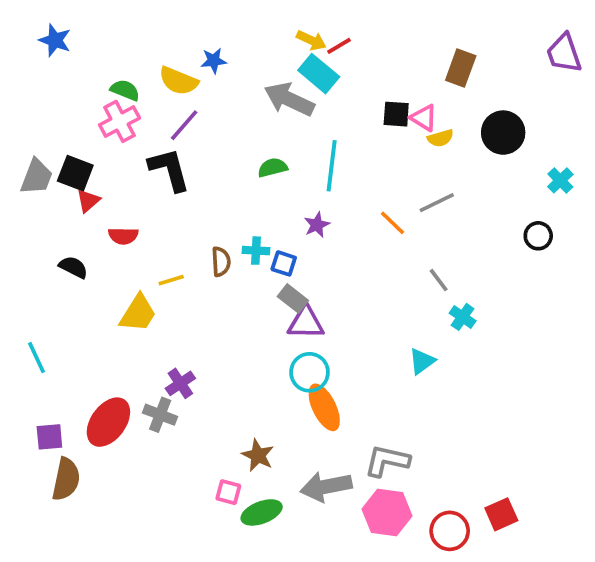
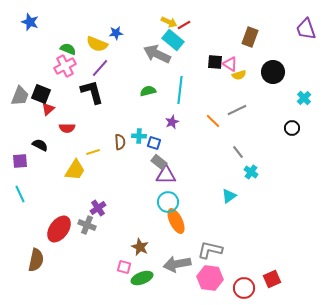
purple square: (49, 437) -> (20, 161), moved

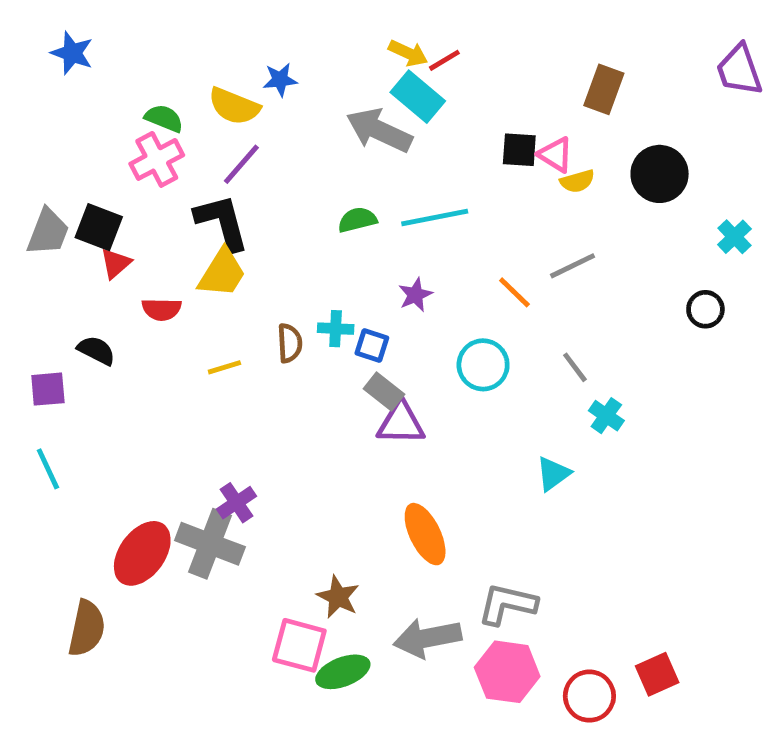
cyan line: (180, 90) -> (435, 217), turned 72
yellow trapezoid: (75, 170) -> (222, 273), moved
cyan circle: (168, 202) -> (483, 365), moved
gray cross: (87, 225) -> (210, 544), size x1.5
pink square: (124, 267) -> (299, 645), size x1.6

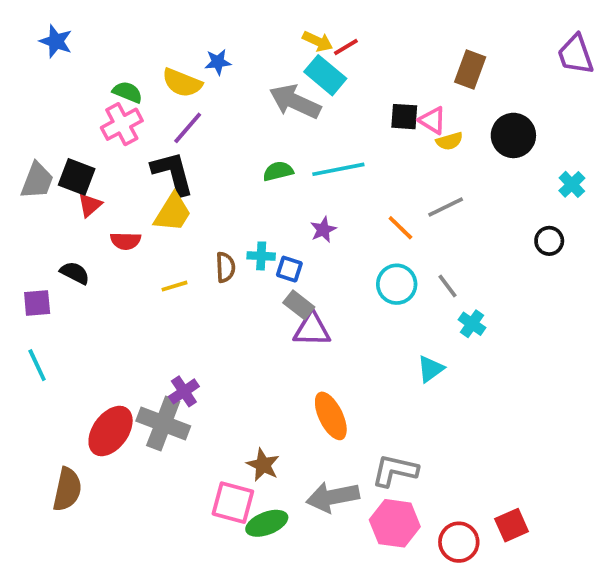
cyan circle: (483, 365) -> (397, 284), moved

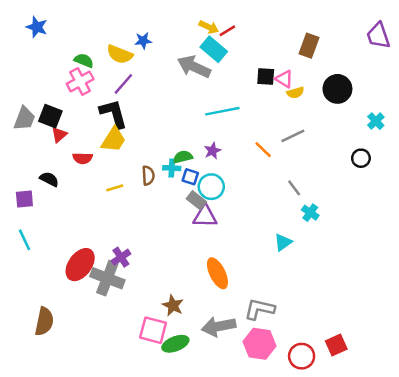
green semicircle: (278, 171) -> (183, 157), moved
cyan circle: (397, 284) -> (211, 187), moved
red ellipse: (111, 431) -> (80, 265), moved

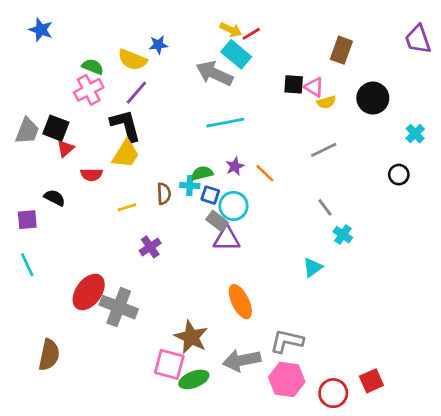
cyan line: (222, 111) -> (225, 123), moved
orange line: (263, 150) -> (265, 173), moved
purple cross: (121, 257) -> (150, 247), moved
brown star: (173, 305) -> (191, 337), size x1.4

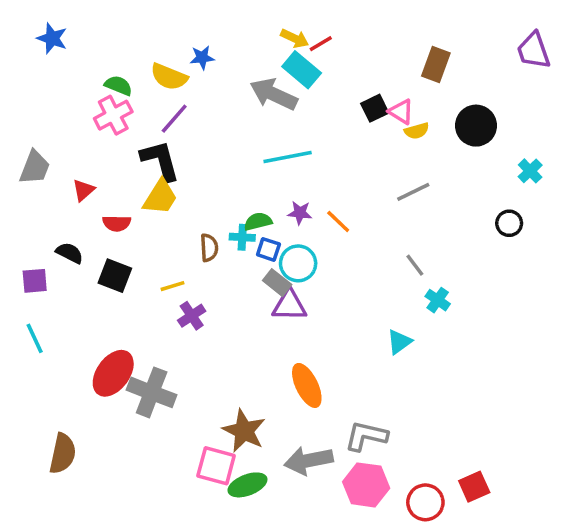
black square: (294, 84) -> (375, 108), turned -30
black square: (56, 128) -> (115, 276), moved
purple star: (235, 166) -> (300, 213), turned 30
yellow line: (127, 207) -> (172, 286), moved

